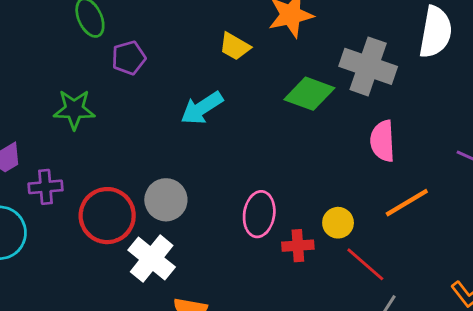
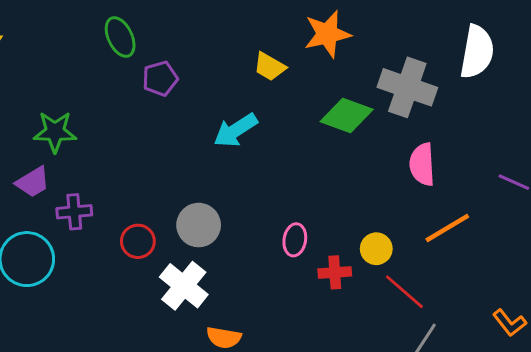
green star: (74, 109) -> (55, 132), moved
pink ellipse: (259, 214) -> (295, 240), size x0.7
red circle: (107, 216) -> (138, 241), size x0.6

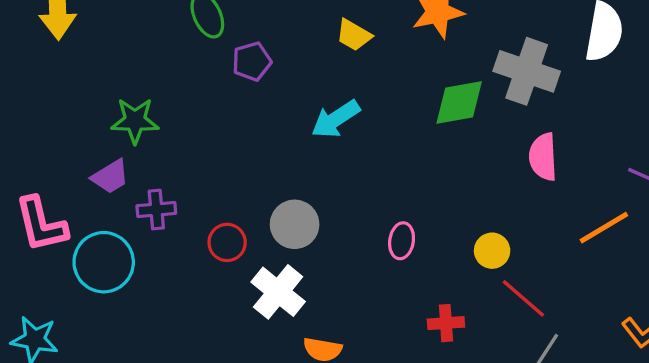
yellow trapezoid: (270, 67) -> (354, 35), moved
green diamond: (347, 115) -> (459, 103), turned -30
orange line: (447, 228) -> (604, 228), moved
red cross: (335, 272) -> (446, 323), moved

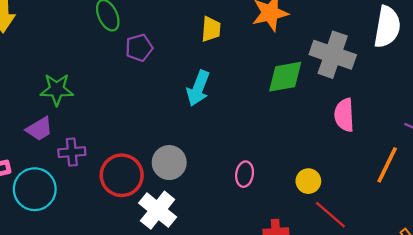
yellow trapezoid: (354, 35) -> (211, 29), turned -116
cyan arrow: (336, 119) -> (198, 88), turned -36
orange line: (604, 228) -> (387, 165), turned -33
red circle: (227, 242) -> (122, 175), size x1.6

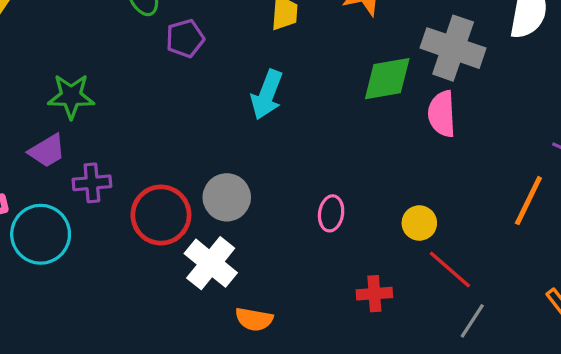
pink semicircle: (344, 115) -> (442, 114), moved

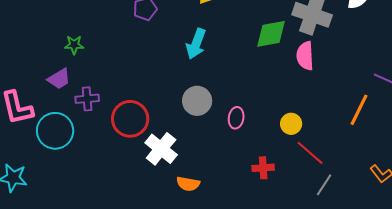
green star: (71, 96) -> (74, 45), size x0.7
gray circle: (227, 197) -> (197, 101), moved

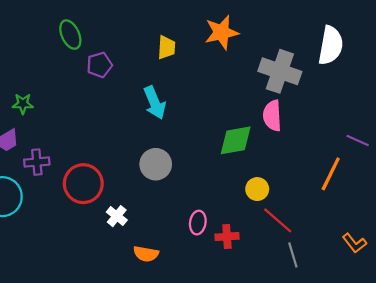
green diamond: (271, 34) -> (236, 140), moved
cyan arrow: (196, 44) -> (155, 103), turned -44
pink ellipse: (236, 118) -> (198, 223), moved
white cross: (161, 149) -> (117, 216), size x0.6
gray line: (324, 185) -> (293, 255), turned -50

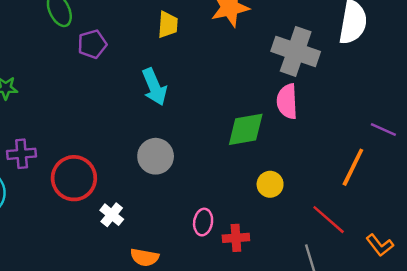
red line: (278, 220) -> (329, 220), moved

